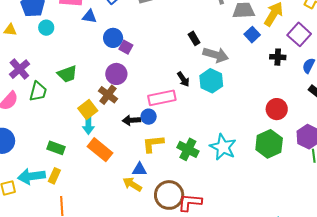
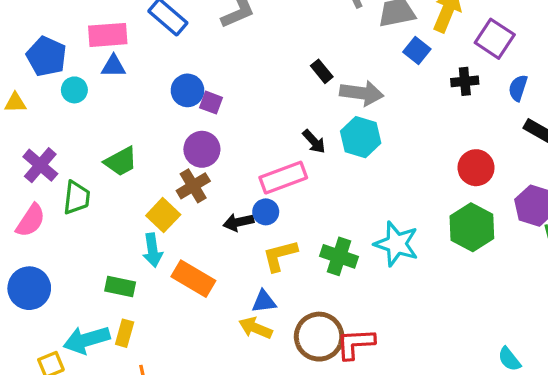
blue triangle: (89, 16) -> (113, 66), moved
brown cross: (108, 95) -> (193, 186), turned 30
cyan arrow: (88, 124) -> (153, 250), moved

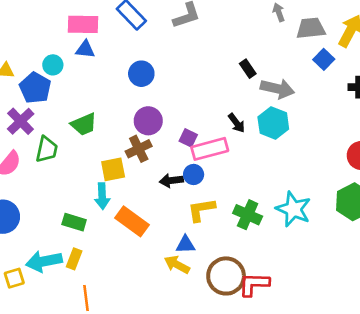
blue pentagon: (46, 56) -> (35, 88), moved
purple square: (211, 103) -> (188, 138), moved
yellow square: (163, 215) -> (113, 169), turned 30

